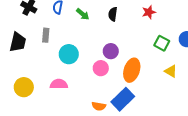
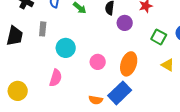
purple circle: (111, 51) -> (125, 23), moved
pink semicircle: (59, 84) -> (56, 78), turned 108
yellow circle: (24, 87) -> (18, 91), moved

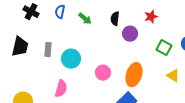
gray rectangle: (43, 29) -> (48, 50), moved

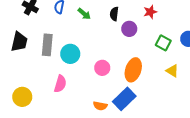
gray rectangle: (48, 50) -> (47, 45), size x1.5

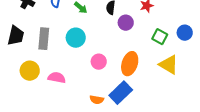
cyan circle: (70, 54) -> (76, 38), moved
yellow triangle: (172, 71) -> (169, 65), size x1.5
pink semicircle: (60, 84) -> (57, 78), turned -96
yellow circle: (22, 97) -> (30, 71), moved

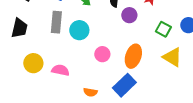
gray rectangle: (44, 39) -> (56, 22), moved
orange semicircle: (97, 100) -> (90, 92), moved

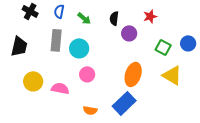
pink circle: (102, 54) -> (87, 74), moved

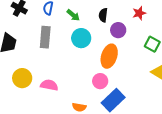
cyan circle: (79, 48) -> (81, 38), moved
pink circle: (87, 74) -> (100, 81), moved
orange ellipse: (133, 74) -> (109, 56), moved

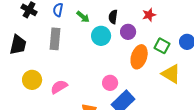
cyan circle: (81, 38) -> (101, 36), moved
orange ellipse: (109, 56) -> (139, 57), moved
pink semicircle: (49, 85) -> (59, 87), turned -42

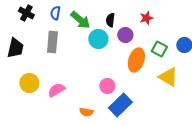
green arrow: (83, 17) -> (80, 20), size x1.5

